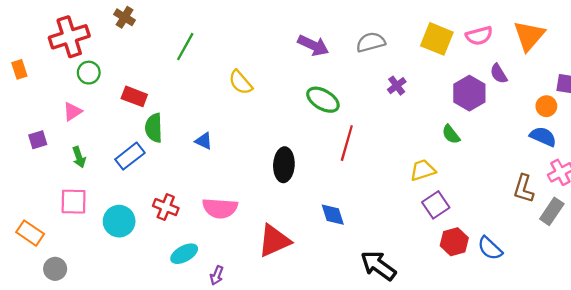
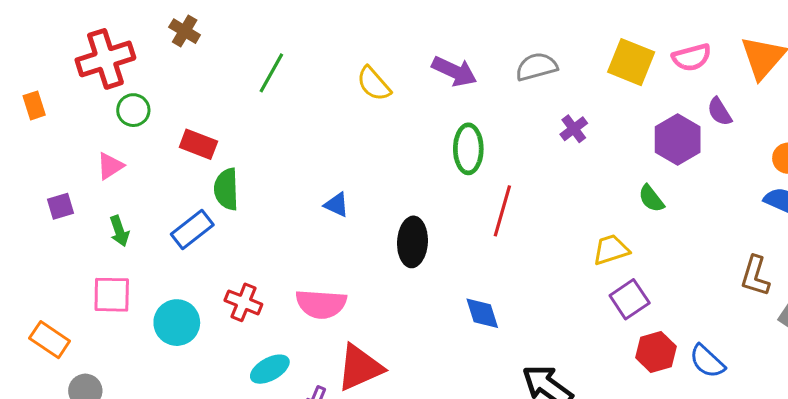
yellow semicircle: (241, 82) -> (374, 84), moved
green ellipse: (323, 100) -> (468, 149), turned 60
blue triangle: (204, 141) -> (337, 205), moved
red triangle: (274, 241) -> (360, 368), moved

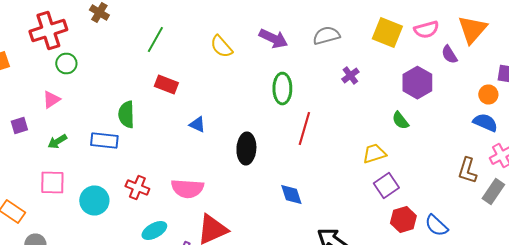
purple semicircle: (720, 112) -> (449, 54), moved
red rectangle: (198, 144) -> (166, 84), moved
blue rectangle: (192, 230) -> (104, 140), turned 44
green arrow: (119, 231) -> (57, 142), turned 78

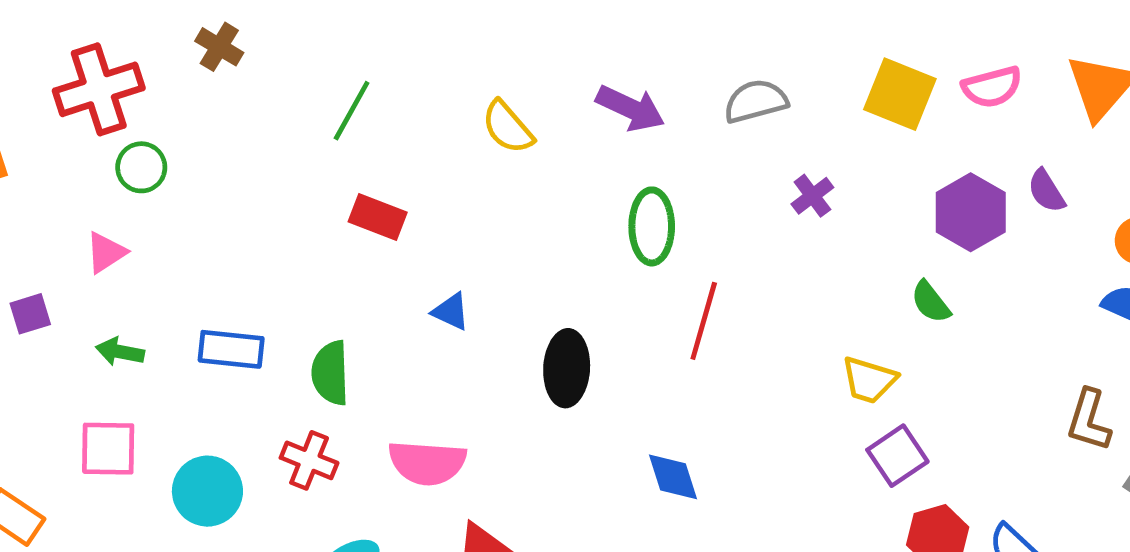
purple semicircle: (449, 54) -> (1046, 191), moved
green semicircle: (126, 114) -> (330, 373), moved
green arrow: (57, 142) -> (120, 352), turned 42
yellow trapezoid: (374, 154) -> (869, 380), turned -145

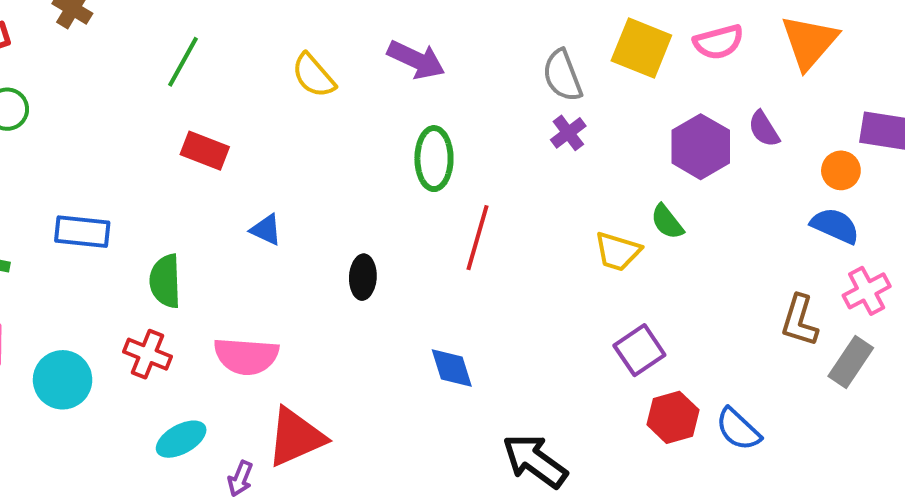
gray semicircle: (756, 101) -> (562, 76), moved, turned -96
blue rectangle: (231, 349) -> (82, 232), moved
black ellipse: (567, 368) -> (363, 277), size x0.7
yellow trapezoid: (869, 380) -> (618, 251), moved

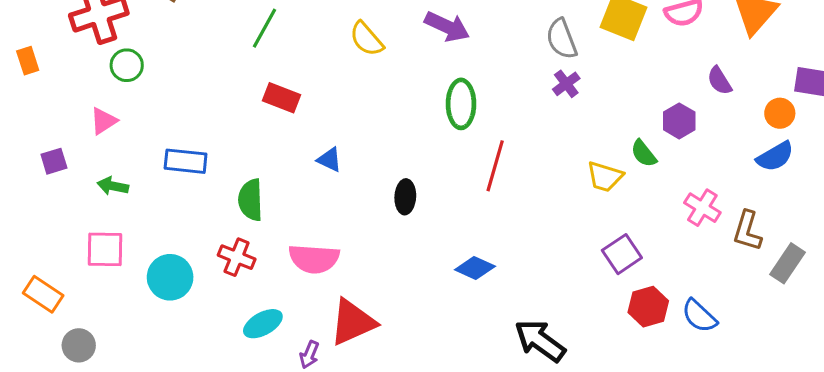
purple hexagon: (701, 147) -> (679, 121), moved, size x0.7
blue semicircle: (835, 226) -> (775, 157), turned 126
pink cross: (867, 291) -> (702, 208), moved, turned -30
blue diamond: (452, 368) -> (475, 268), turned -48

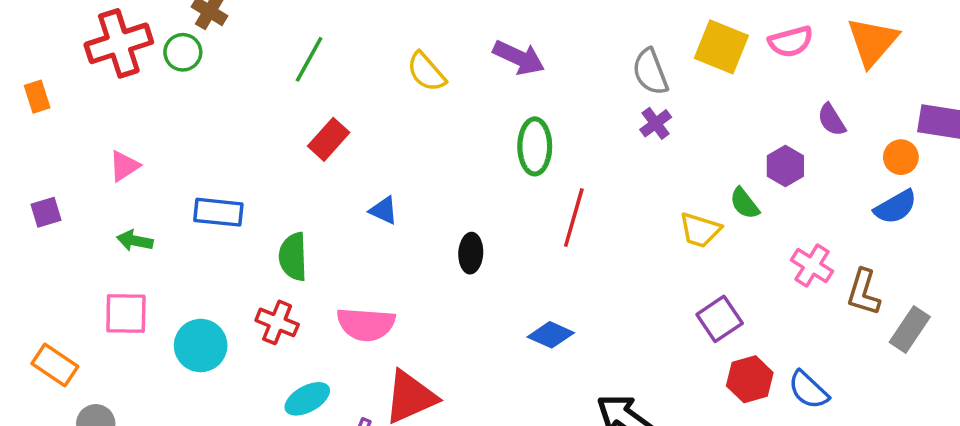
green circle: (127, 65) -> (183, 52), moved
red rectangle: (281, 98) -> (329, 139), turned -69
purple square: (54, 161) -> (46, 212), moved

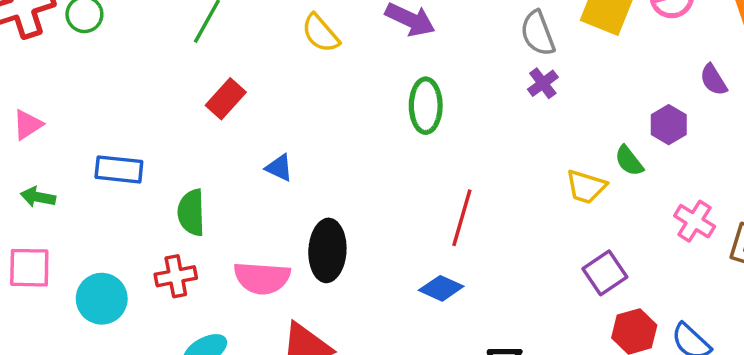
red line: (574, 218) -> (462, 218), moved
black ellipse: (471, 253) -> (327, 250), moved, size x1.6
red cross: (277, 322) -> (176, 276), turned -33

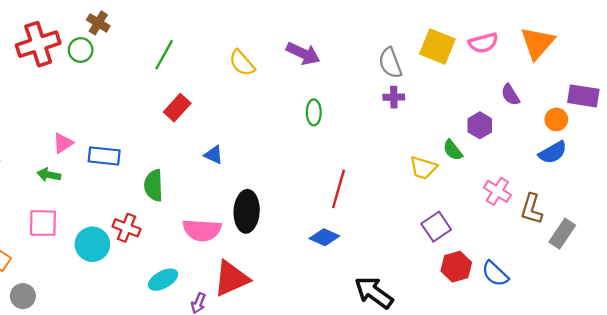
purple cross: (543, 83) -> (394, 97), turned 36
green ellipse: (426, 106) -> (314, 112), size x0.7
pink triangle: (28, 125) -> (63, 143), moved
red cross: (176, 276) -> (127, 228), moved, turned 32

